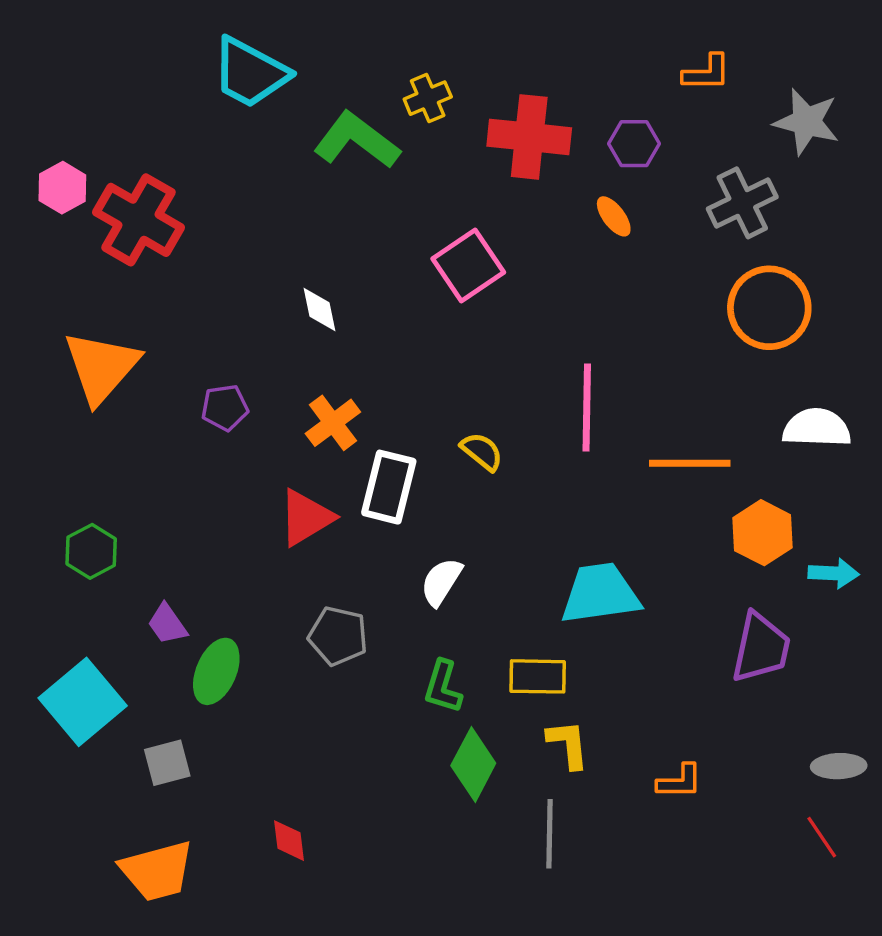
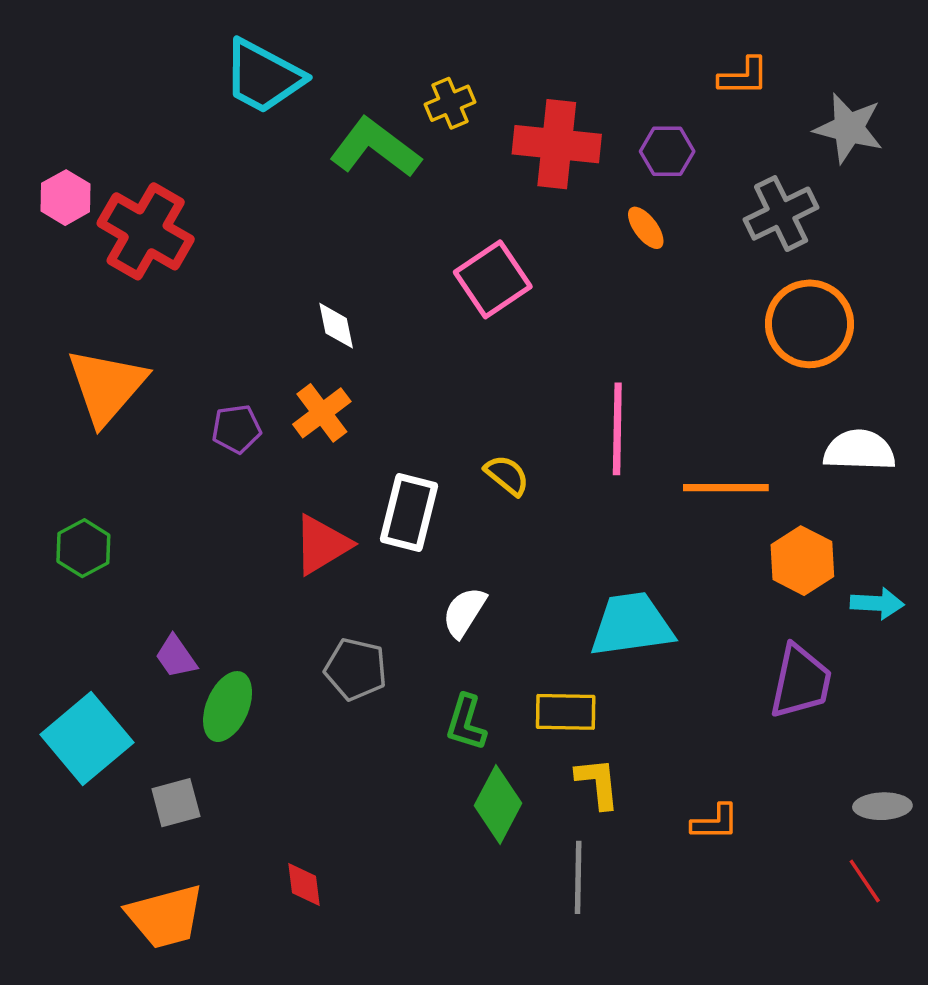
orange cross: (333, 423) -> (322, 413), moved
green hexagon: (91, 551) -> (83, 548), moved

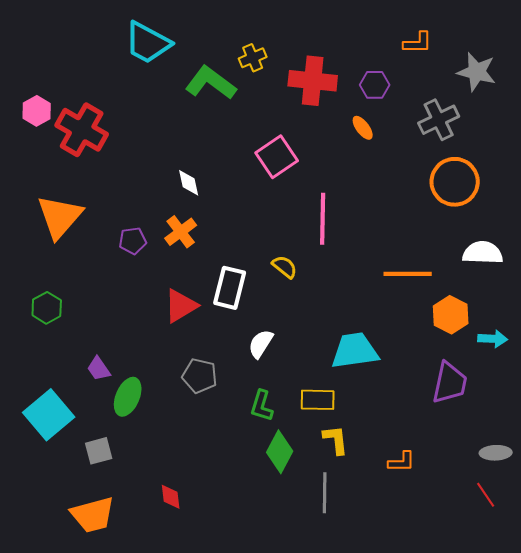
pink line: (617, 429) -> (323, 219), moved

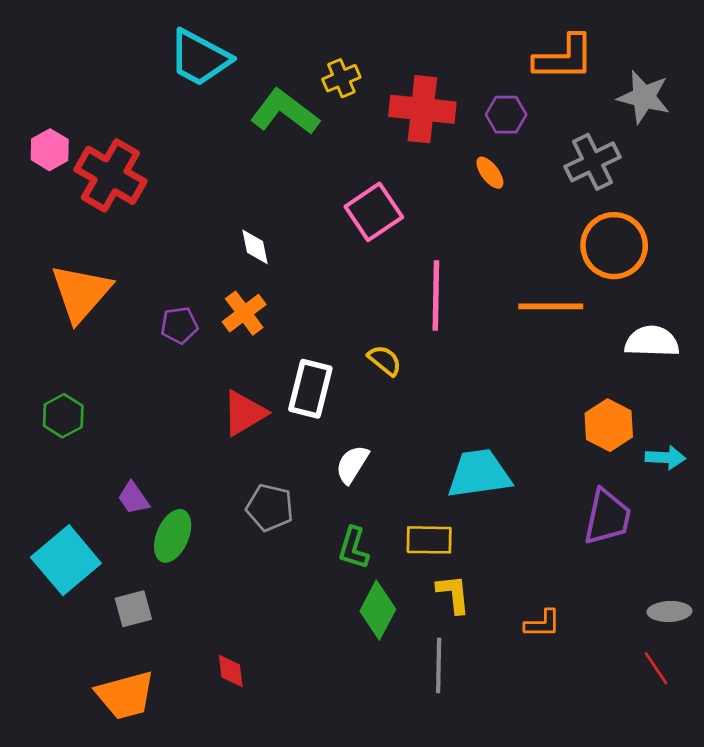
orange L-shape: (418, 43) -> (564, 58), size x1.6
orange line: (408, 274) -> (551, 306), moved

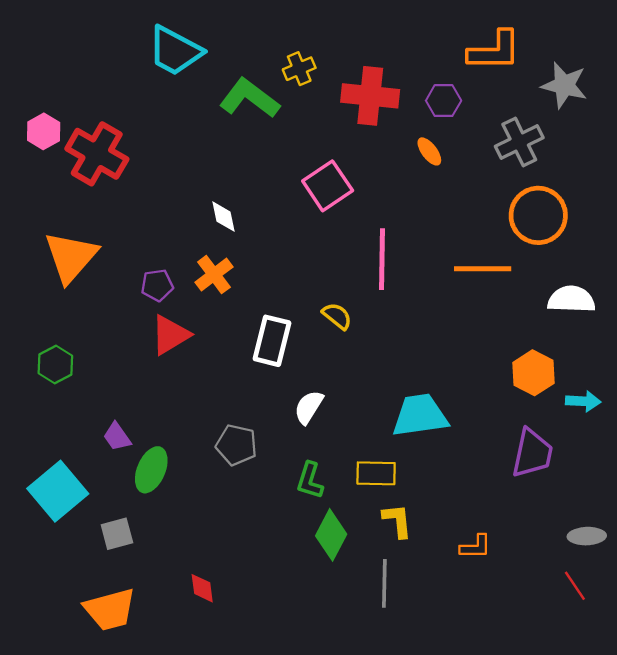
red triangle: (244, 413) -> (170, 335), moved

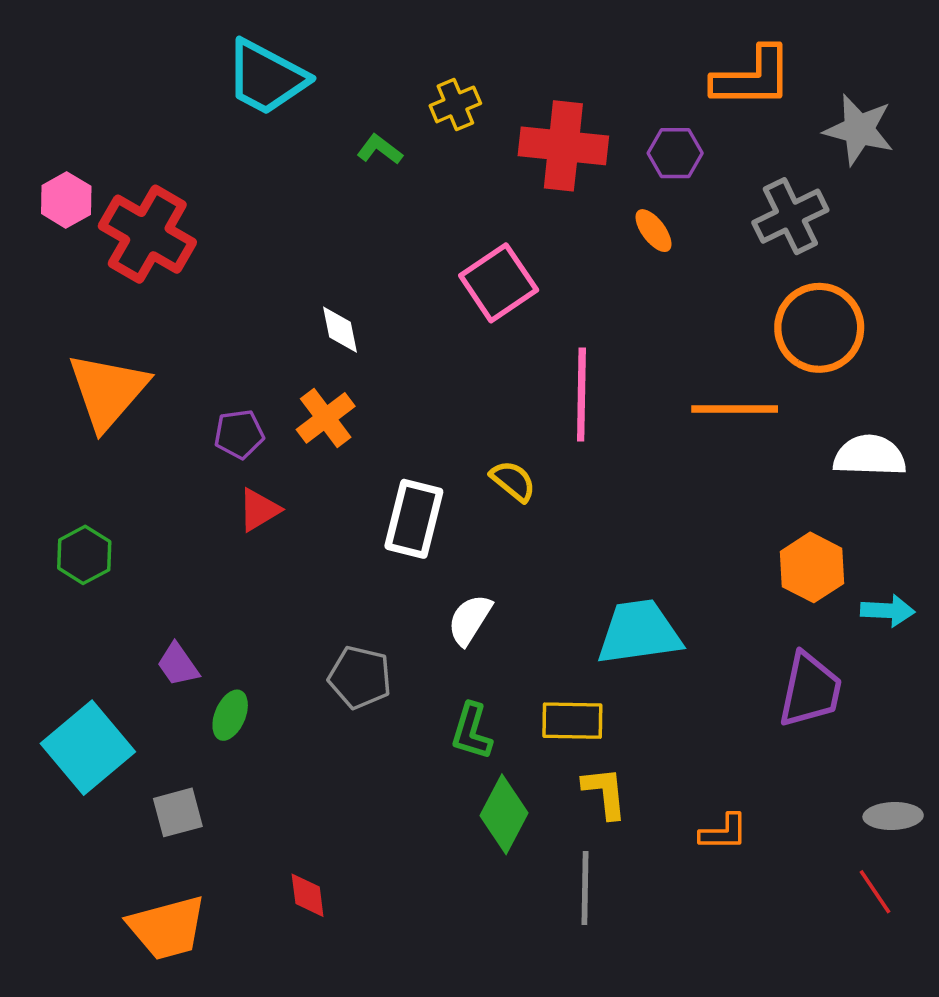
green L-shape: (249, 98) -> (380, 149), size x0.5
red triangle: (170, 335) -> (259, 510), size x0.7
green ellipse: (151, 470) -> (230, 715), size x0.7

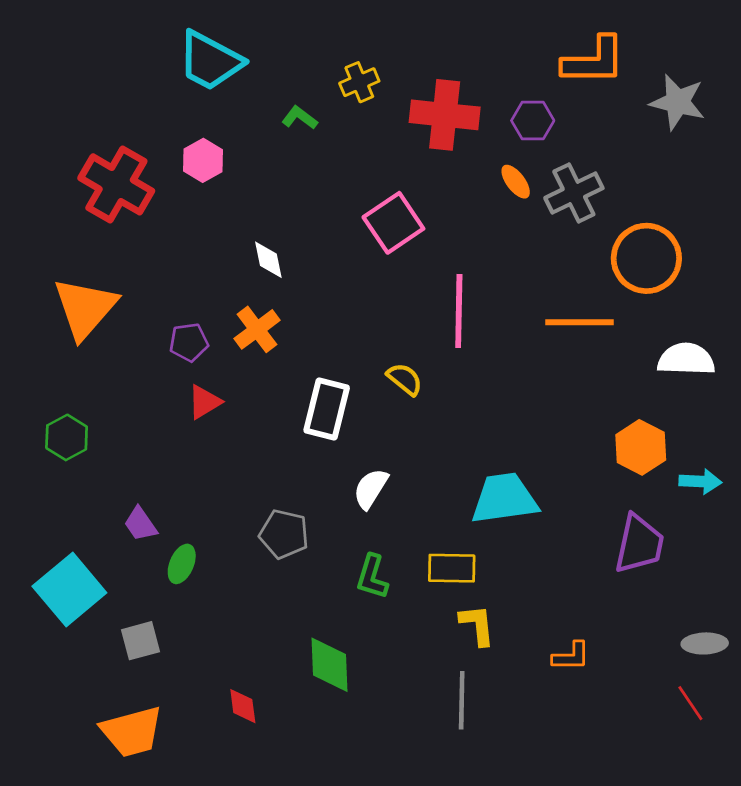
pink hexagon: (66, 200) -> (203, 160), moved
gray cross: (790, 216) -> (574, 193), moved
green diamond: (504, 814) -> (329, 665), moved, turned -30

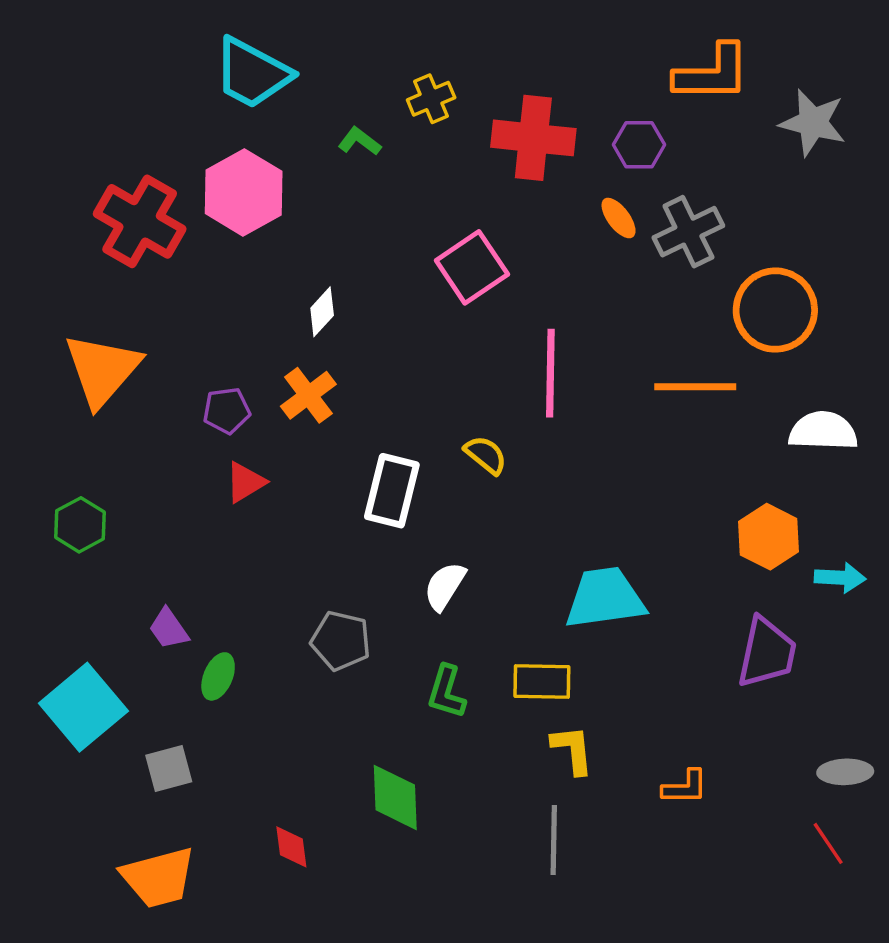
pink hexagon: (203, 160) -> (244, 192), size x1.6
white diamond: (268, 260) -> (322, 312), turned 54

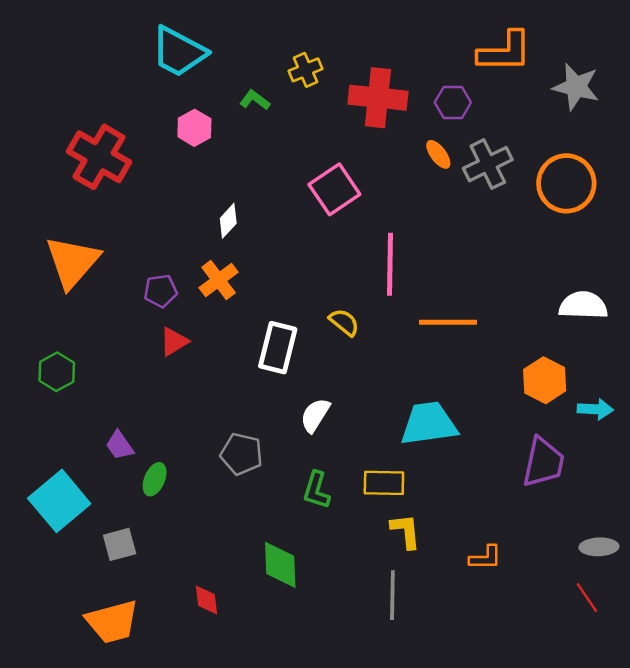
pink hexagon: (244, 192) -> (194, 128), moved, size x0.6
orange circle: (775, 310) -> (566, 183), moved
orange line: (695, 387) -> (448, 322), moved

